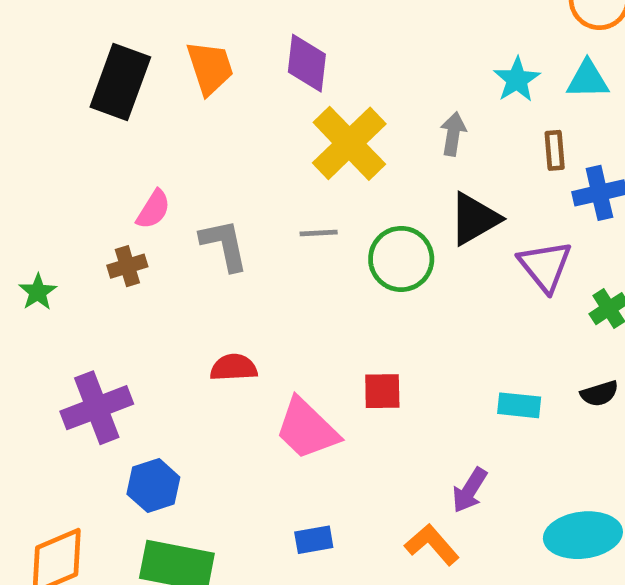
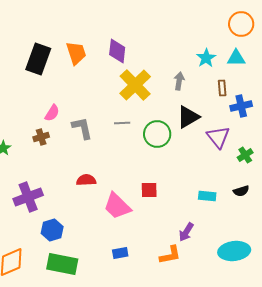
orange L-shape: (432, 545) -> (170, 255), turned 120

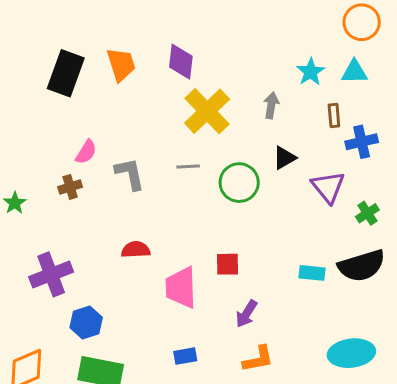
black triangle: (188, 117) -> (284, 158), size x0.7
black semicircle: (241, 191) -> (362, 266), size x2.0
pink trapezoid: (117, 206) -> (181, 288), turned 44
purple arrow: (186, 232) -> (246, 314), moved

